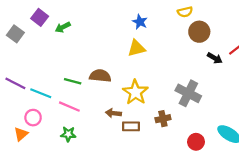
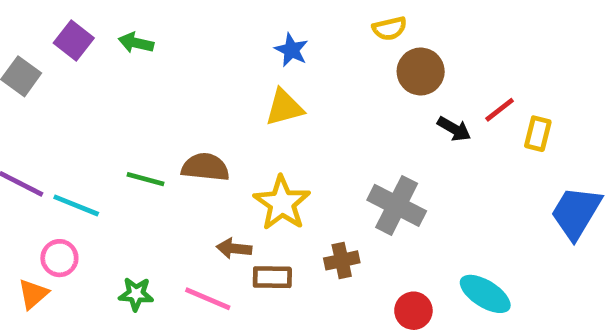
green arrow: (63, 27) -> (136, 43), moved, turned 40
pink line: (69, 107) -> (208, 299), moved

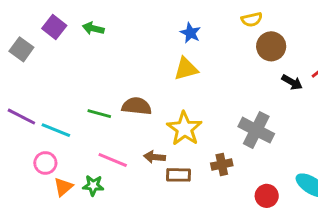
orange triangle: (33, 294) -> (63, 187), moved
pink line: (208, 299) -> (113, 160), moved

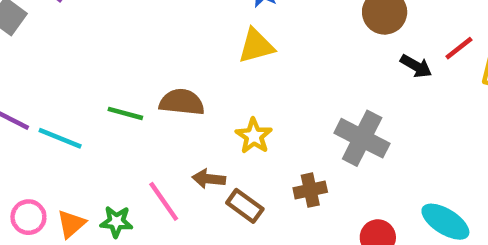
yellow star: (184, 129) -> (254, 136), size x0.7
pink line: (113, 160) -> (164, 201), moved, turned 32
pink circle: (45, 163) -> (28, 217), moved
brown rectangle: (178, 175) -> (245, 206), turned 35

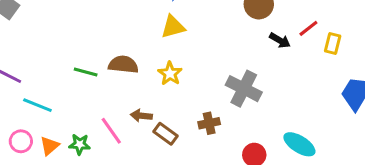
yellow star: (254, 136) -> (170, 74), moved
cyan line: (60, 138) -> (37, 105), moved

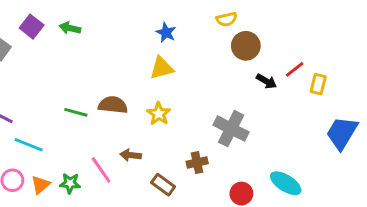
brown rectangle: (165, 134) -> (163, 185), moved

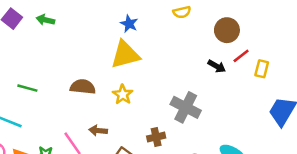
brown circle: (246, 46) -> (227, 30), moved
yellow triangle: (162, 68) -> (125, 55), size x1.4
green line: (76, 112) -> (27, 88), moved

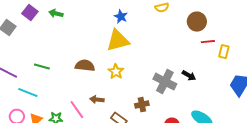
red line: (241, 56) -> (208, 42), turned 32
black arrow: (217, 66) -> (189, 76), moved

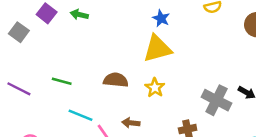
cyan line: (28, 93) -> (81, 115), moved

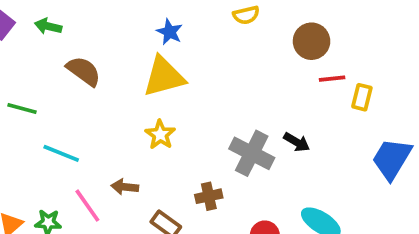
brown semicircle: (116, 80) -> (84, 71), moved, turned 30
green line: (62, 81) -> (22, 108), moved
cyan line: (81, 115) -> (61, 153), moved

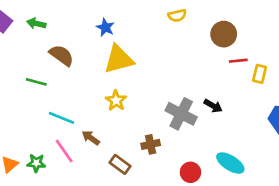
blue star: (170, 32) -> (105, 27), moved
green line: (22, 108) -> (36, 82), moved
cyan line: (61, 153) -> (62, 118), moved
brown arrow: (125, 187) -> (91, 138), turned 30

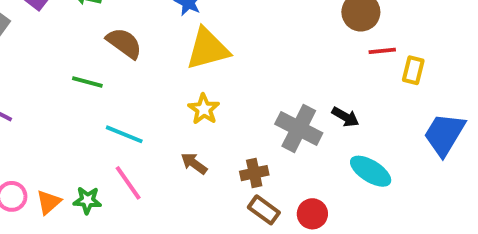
brown arrow: (91, 138) -> (194, 163), moved
cyan ellipse: (230, 163) -> (371, 171), moved
brown rectangle: (120, 164) -> (264, 210), moved

